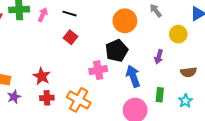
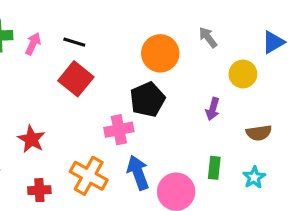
red square: (70, 37) -> (76, 79), size x1.5
blue arrow: (133, 76) -> (138, 173), moved
red cross: (47, 98) -> (39, 190), moved

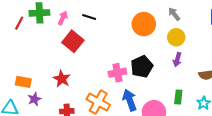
yellow circle: (243, 74) -> (176, 37), moved
red square: (76, 79) -> (73, 41), moved
black pentagon: (148, 99) -> (142, 67), moved

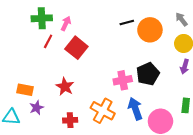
black line: (89, 17) -> (127, 22), moved, turned -32
red line: (19, 23) -> (48, 41), moved

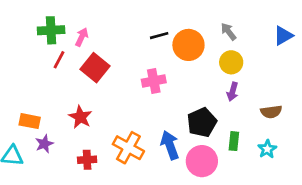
black pentagon: (148, 74) -> (202, 122), moved
pink cross: (123, 80) -> (154, 81), moved

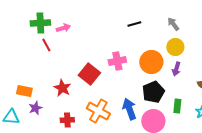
black line: (159, 36) -> (134, 24), moved
pink arrow: (82, 37) -> (63, 28), turned 48
orange circle: (188, 45) -> (151, 62), moved
red line: (59, 60) -> (46, 45), turned -56
red square: (95, 68) -> (89, 74), moved

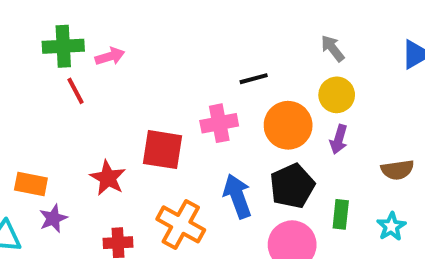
black line: (134, 24) -> (254, 79), moved
red square: (89, 74) -> (163, 150), turned -30
blue arrow: (129, 109) -> (237, 196), moved

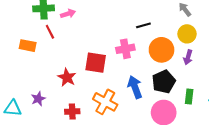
orange rectangle: (31, 184) -> (28, 46), moved

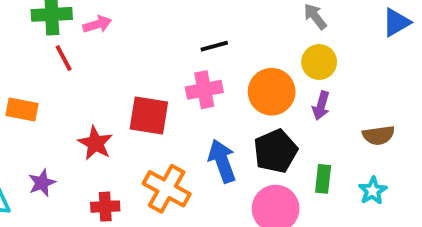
black line: (143, 25) -> (214, 46), moved
orange rectangle: (28, 46) -> (22, 110), moved

